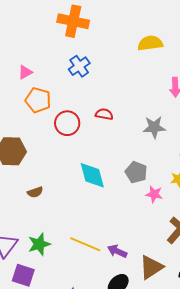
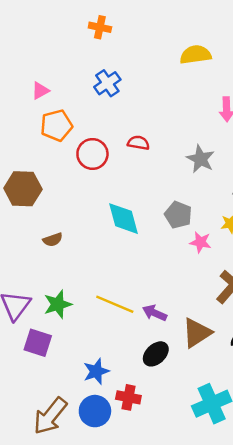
orange cross: (73, 21) -> (100, 27), size x0.6
orange pentagon: (38, 100) -> (56, 125), turned -30
gray star: (154, 127) -> (200, 159), turned 30

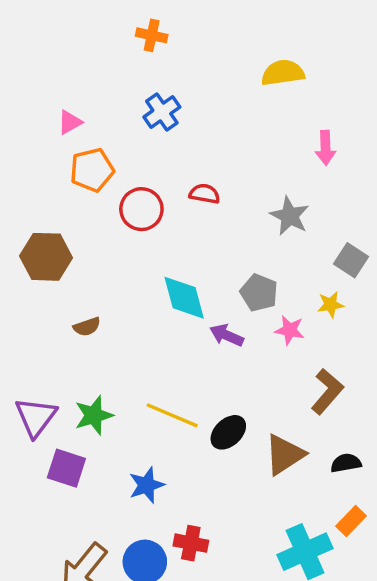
purple arrow: (155, 313) -> (227, 335), moved
black ellipse: (156, 354) -> (228, 432), moved
blue star: (96, 371) -> (147, 485), moved

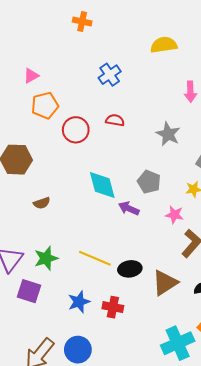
blue cross: (162, 112) -> (110, 75), moved
pink star: (290, 330) -> (174, 215), moved
black ellipse: (228, 432) -> (130, 269), turned 35
red cross: (191, 543) -> (113, 307), moved

